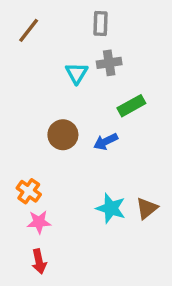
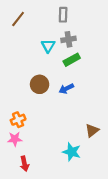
green rectangle: (131, 106) -> (72, 60), moved
orange cross: (29, 191) -> (18, 120), turned 32
cyan star: (111, 208) -> (72, 152), moved
pink star: (39, 222) -> (15, 139), moved

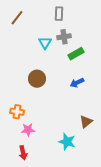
green rectangle: (72, 60) -> (76, 54), moved
blue arrow: (66, 89) -> (77, 83), moved
orange cross: (18, 120) -> (17, 112), turned 32
pink star: (15, 139) -> (28, 130), moved

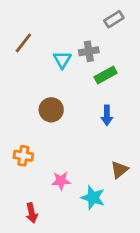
gray rectangle: (59, 14) -> (114, 19), moved, turned 56
brown line: (17, 18) -> (23, 43), moved
blue arrow: (77, 83) -> (107, 115), turned -64
pink star: (28, 130) -> (61, 181), moved

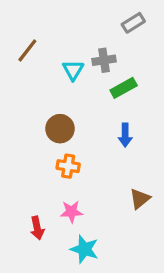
orange cross: (23, 156) -> (68, 166), moved
cyan star: (93, 198) -> (84, 249), moved
red arrow: (32, 213) -> (37, 228), moved

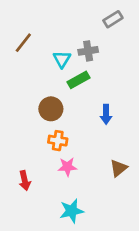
green rectangle: (124, 88) -> (78, 80), moved
pink star: (71, 212) -> (67, 167), moved
red arrow: (37, 228) -> (25, 181), moved
cyan star: (84, 249) -> (72, 211), turned -30

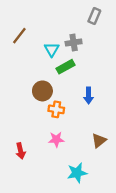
gray rectangle: (113, 19) -> (94, 16), turned -35
orange cross: (58, 141) -> (56, 109), moved
cyan star: (72, 211) -> (77, 173), moved

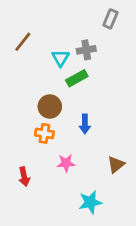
blue arrow: (89, 96) -> (85, 124), moved
orange cross: (56, 109) -> (44, 133), moved

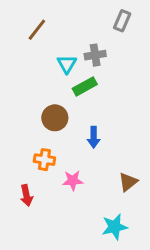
brown line: (23, 42) -> (37, 30), moved
orange cross: (44, 133) -> (44, 160), moved
cyan star: (90, 202) -> (115, 227), moved

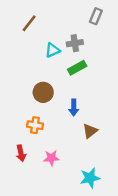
cyan triangle: (67, 64) -> (53, 50), turned 35
green rectangle: (85, 86) -> (77, 68), moved
pink star: (73, 181) -> (51, 158), moved
brown triangle: (128, 182) -> (90, 131), moved

